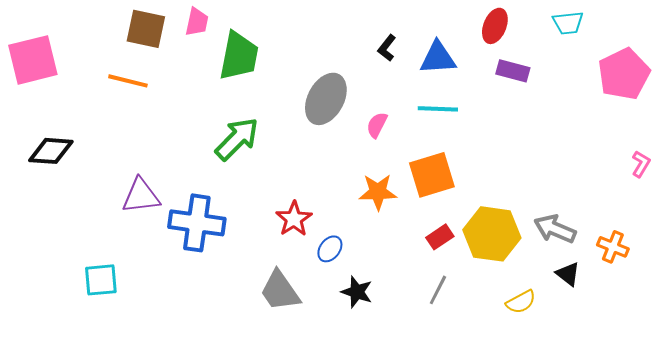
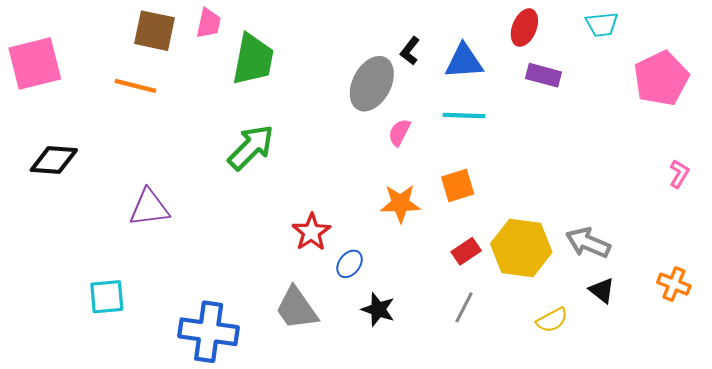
gray ellipse: (326, 99) -> (372, 84), moved
orange square: (432, 175) -> (458, 185), size x0.7
blue cross: (197, 223) -> (209, 332), moved
orange cross: (613, 247) -> (674, 284), moved

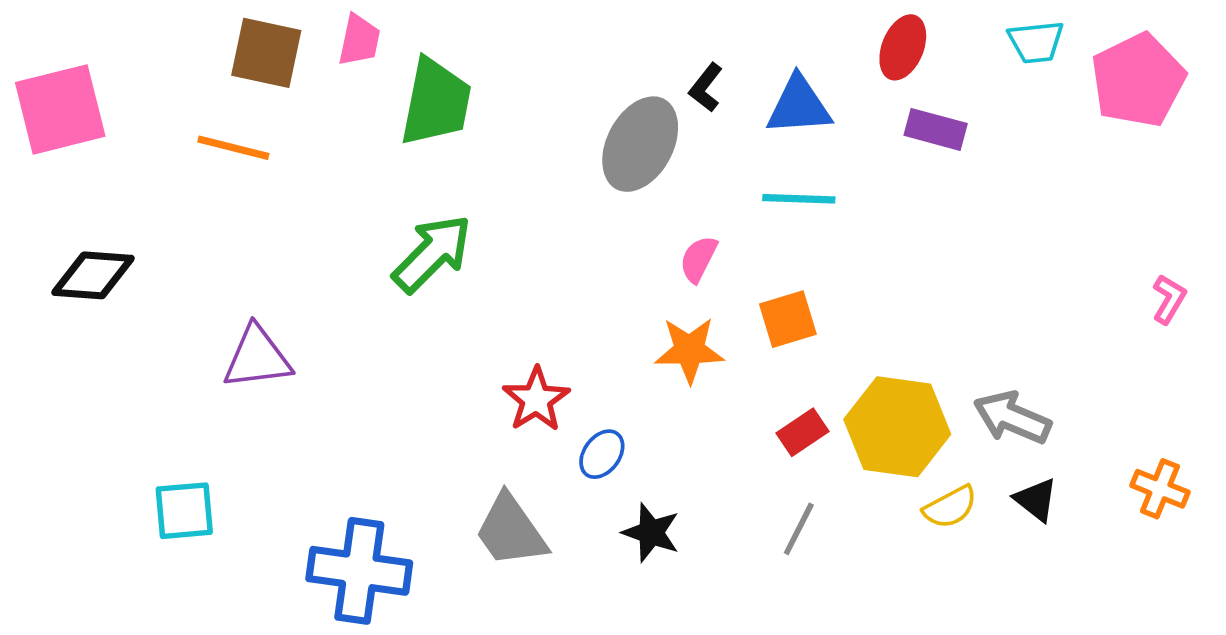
pink pentagon: (661, 78) -> (1138, 80), moved
pink semicircle: (399, 132) -> (699, 259), moved
yellow semicircle: (552, 320) -> (950, 507), moved

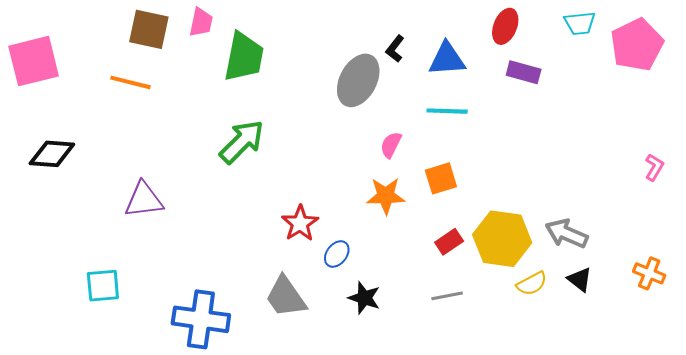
gray line: (799, 529) -> (447, 296), turned 52

